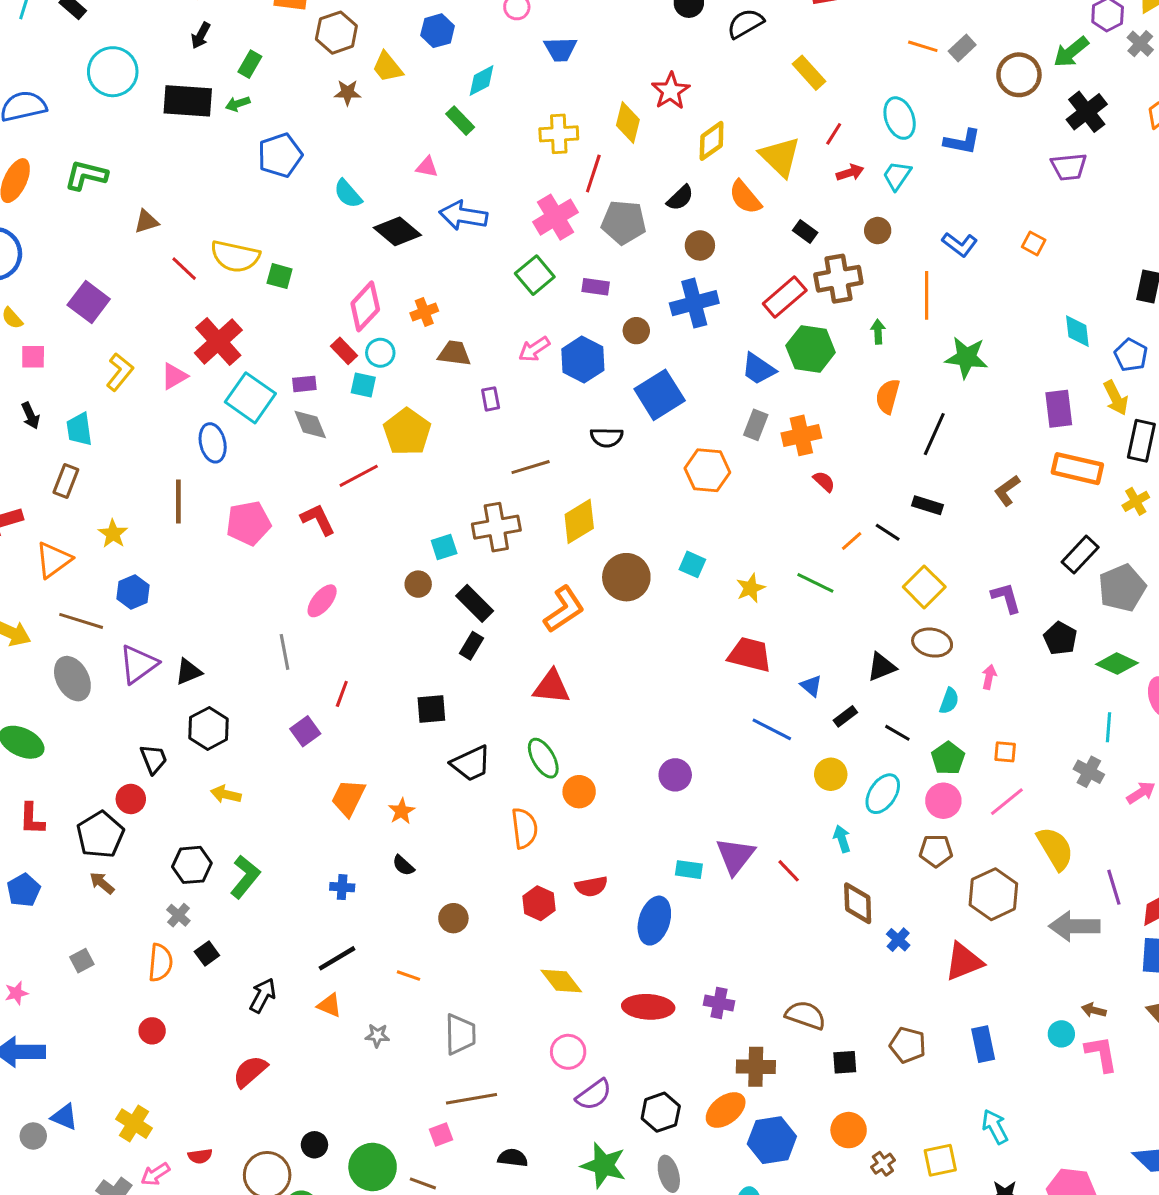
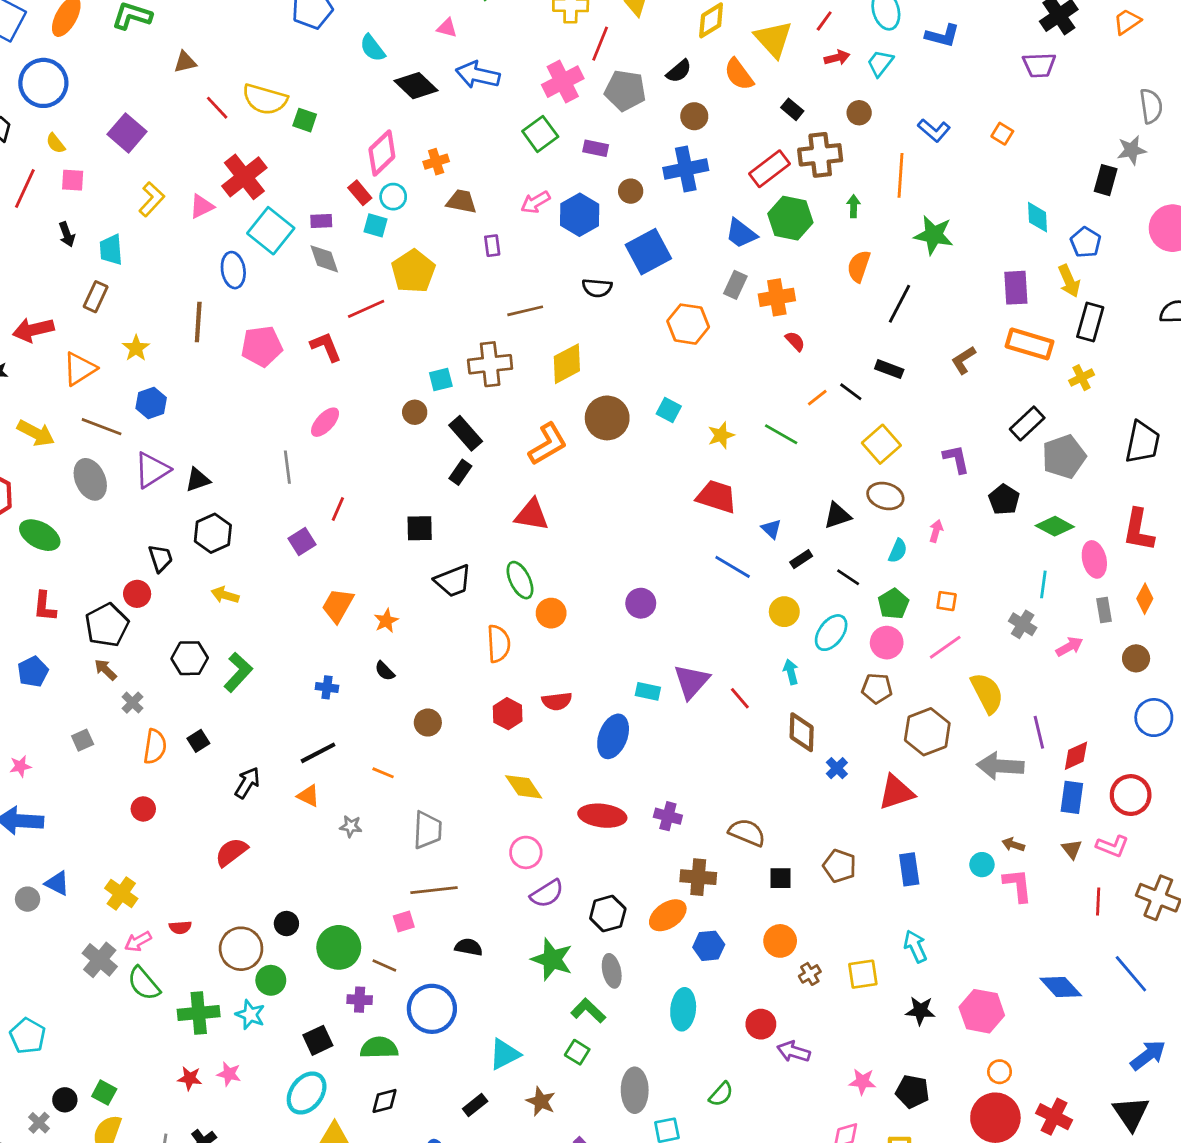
gray cross: (178, 915) -> (132, 703), moved
blue hexagon: (772, 1140) -> (709, 946), size x0.7

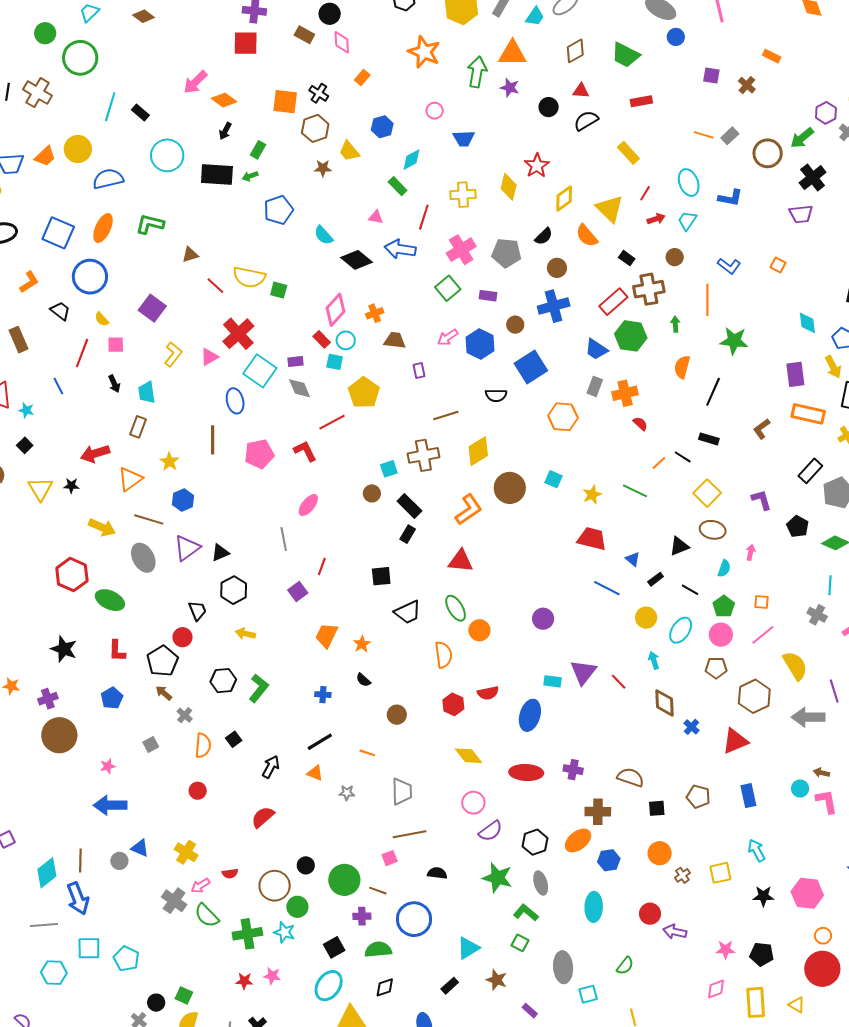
red line: (600, 44) -> (424, 217), moved

